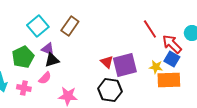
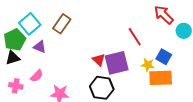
red line: (150, 29) -> (135, 37), moved
red arrow: (172, 44) -> (164, 15), moved
green pentagon: (23, 57) -> (15, 40), moved
black triangle: (52, 60) -> (13, 58), moved

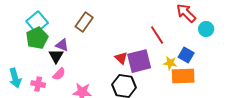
cyan square: (30, 24) -> (37, 22), moved
black triangle: (13, 58) -> (56, 56), moved, turned -42

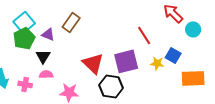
purple triangle: (62, 45) -> (48, 34), moved
red triangle: (121, 58) -> (93, 63), moved, size x1.6
pink semicircle: (59, 74) -> (46, 74), turned -136
orange rectangle: (183, 76) -> (193, 78), moved

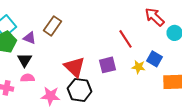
purple square: (126, 61) -> (108, 65), size x0.7
black hexagon: (111, 86) -> (80, 90), moved

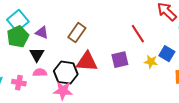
brown rectangle: (53, 26) -> (77, 33), moved
red triangle: (75, 67) -> (87, 62), turned -40
black hexagon: (80, 90) -> (66, 73), moved

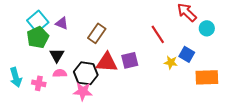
purple triangle: (42, 33) -> (62, 23), moved
purple square: (120, 60) -> (130, 60), moved

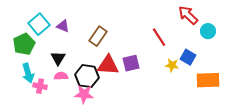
green pentagon: (38, 37) -> (24, 44), moved
cyan arrow: (16, 77) -> (28, 73), moved

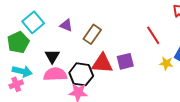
purple triangle: (63, 26) -> (66, 25), moved
cyan arrow: (28, 73) -> (22, 71), turned -60
pink semicircle: (61, 76) -> (55, 74), size x1.6
pink cross: (40, 86) -> (16, 84), moved, turned -32

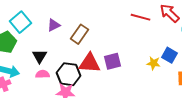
purple triangle: (66, 25) -> (54, 25), turned -48
red line: (153, 35) -> (141, 17), moved, turned -42
pink semicircle: (55, 74) -> (43, 74), size x0.6

